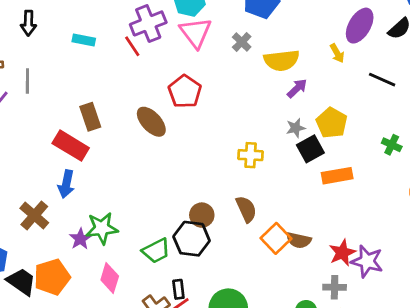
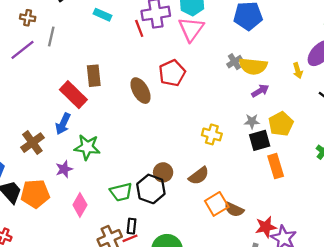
gray cross: (242, 42) -> (234, 62), moved
orange rectangle: (337, 176) -> (276, 166), turned 70
brown semicircle: (246, 209) -> (199, 176), turned 65
green star: (102, 228) -> (87, 147), moved

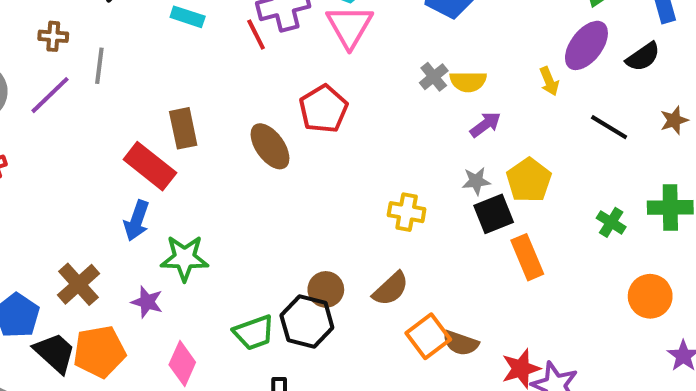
yellow semicircle: (253, 66) -> (468, 82), size x0.7
brown cross: (32, 143) -> (78, 284), moved
purple star: (64, 169) -> (147, 302), turned -30

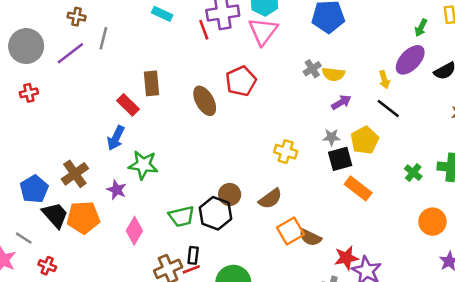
black line: (609, 127) -> (388, 109), moved
red rectangle: (150, 166) -> (128, 105), size x0.7
orange rectangle: (527, 257) -> (358, 188), turned -36

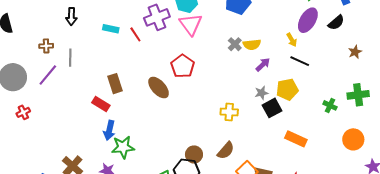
red line: (204, 30) -> (135, 34), moved
blue arrow: (116, 138) -> (109, 130), moved
yellow pentagon: (365, 140) -> (287, 89), turned 30
orange rectangle: (358, 188) -> (296, 139), moved

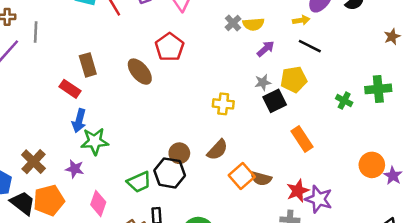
yellow arrow: (292, 40) -> (301, 20), turned -72
brown star: (355, 52) -> (392, 37), moved
orange rectangle: (296, 139) -> (302, 139), turned 30
orange circle: (353, 139) -> (372, 165), moved

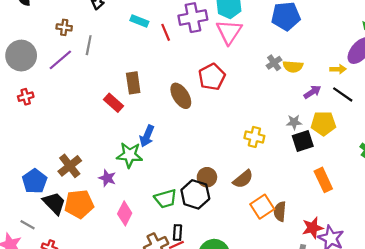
purple arrow: (266, 49) -> (312, 92), moved
blue arrow: (79, 121) -> (147, 136), moved
brown semicircle: (261, 178) -> (280, 211), turned 72

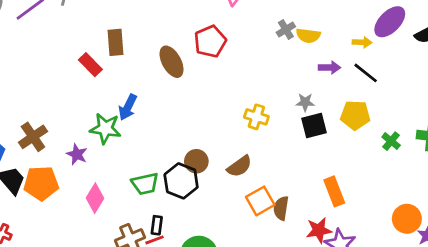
purple arrow: (312, 92) -> (330, 68), turned 30
yellow pentagon: (323, 123) -> (355, 115), moved
orange rectangle: (323, 180) -> (334, 191), moved

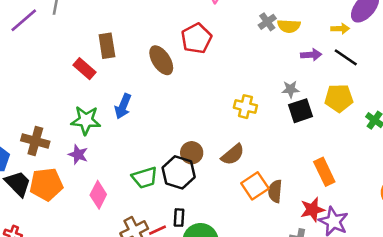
green star: (105, 129) -> (86, 120), moved
brown cross: (33, 137) -> (35, 141), turned -36
black rectangle: (157, 225) -> (179, 218), moved

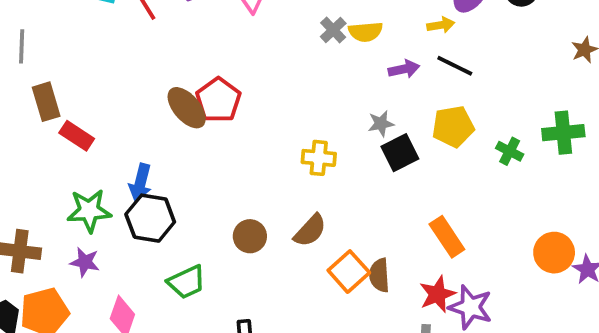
red pentagon: (196, 38) -> (218, 100), moved
brown rectangle: (107, 46) -> (46, 102), moved
black hexagon: (179, 172) -> (150, 218), moved

